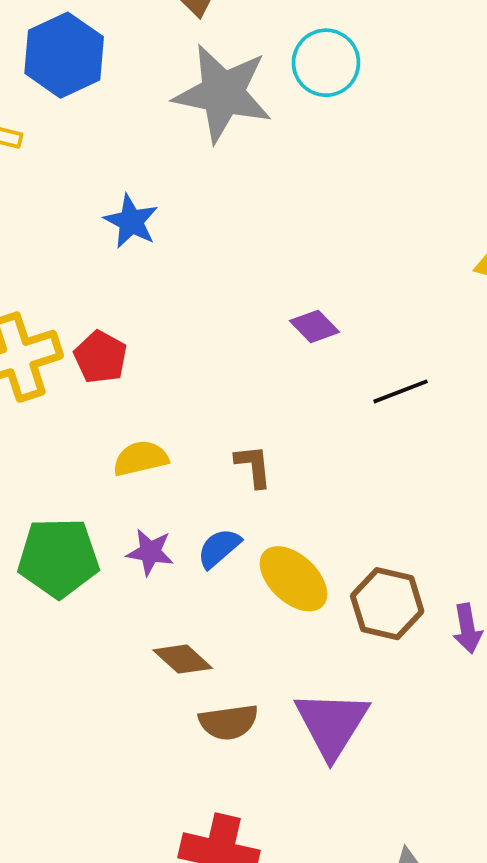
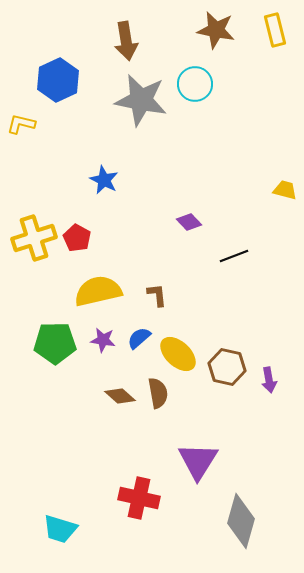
blue star: (131, 221) -> (104, 180), moved
yellow semicircle: (141, 458) -> (98, 291), size x1.6
brown semicircle: (229, 722) -> (158, 393), moved, turned -92
purple triangle: (332, 724) -> (198, 461), moved

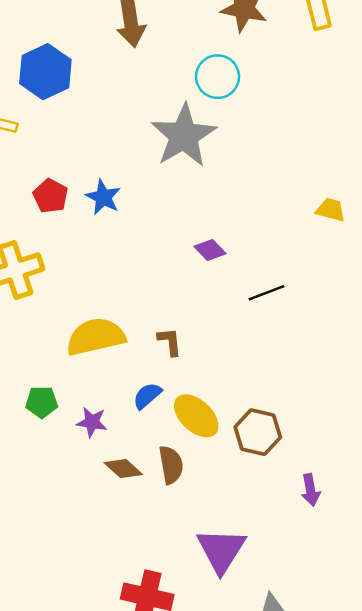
gray star: (141, 100) -> (184, 136), moved, turned 30
red pentagon: (77, 238) -> (50, 196), moved
purple star: (103, 340) -> (92, 422), moved
green pentagon: (55, 343) -> (42, 402), size x0.6
purple arrow: (269, 380) -> (310, 490), moved

